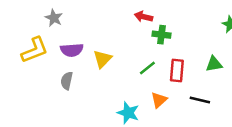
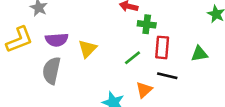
red rectangle: (177, 70) -> (162, 47), moved
gray semicircle: (67, 81) -> (52, 71), size x1.5
black line: (200, 100) -> (167, 76), moved

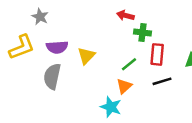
black line: (167, 76) -> (162, 81), turned -30
orange triangle: (144, 90) -> (124, 86), moved

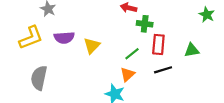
gray semicircle: (52, 76) -> (39, 78), moved

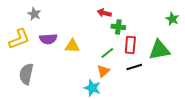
yellow triangle: (92, 46) -> (72, 46), turned 49
green triangle: (192, 50) -> (159, 50), size x1.6

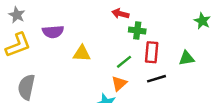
gray star: (34, 14) -> (17, 15), moved
purple semicircle: (48, 39) -> (53, 32), moved
green triangle: (159, 50) -> (187, 58), size x0.6

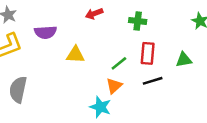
red arrow: (120, 14) -> (94, 14), moved, turned -35
green cross: (137, 31) -> (138, 21), moved

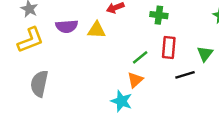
yellow triangle: (75, 55) -> (97, 30), moved
green triangle: (184, 60) -> (205, 54), turned -42
black line: (153, 81) -> (185, 75), moved

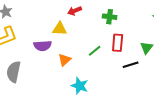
purple semicircle: (67, 26) -> (43, 46), moved
orange triangle: (135, 80) -> (65, 60), moved

